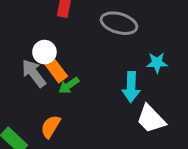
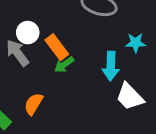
orange rectangle: (55, 69) -> (57, 47), moved
green arrow: (69, 86) -> (64, 65), moved

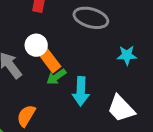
white circle: (28, 33) -> (36, 45), moved
cyan arrow: (111, 66) -> (81, 91), moved

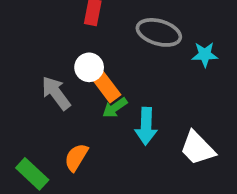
cyan star: (127, 55) -> (205, 54), moved

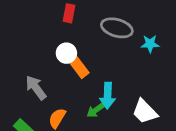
gray arrow: (56, 93) -> (36, 88), moved
green arrow: (115, 108) -> (96, 110), moved

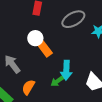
gray ellipse: (117, 28) -> (73, 19), turned -45

